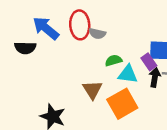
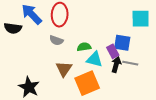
gray semicircle: (97, 34) -> (56, 40), moved

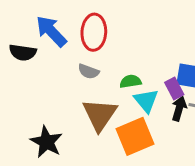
cyan triangle: (94, 59) -> (146, 101), turned 36
brown triangle: (64, 69) -> (100, 115), size x1.4

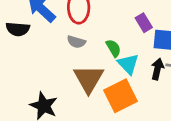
green semicircle: (131, 81) -> (113, 48), turned 72
purple rectangle: (174, 88) -> (144, 23), moved

